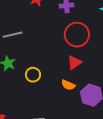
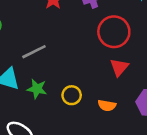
orange semicircle: (68, 85) -> (107, 105), moved

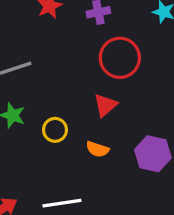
red triangle: (119, 67) -> (105, 105), moved

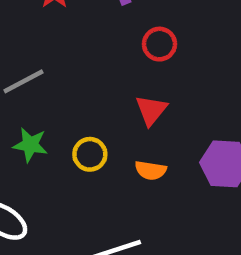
red circle: (120, 58) -> (159, 44), size x0.6

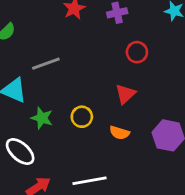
green star: (30, 145) -> (42, 118), moved

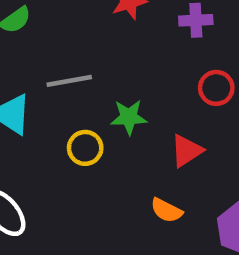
yellow circle: (82, 117) -> (85, 148), moved
green star: (42, 118) -> (129, 117), moved, turned -30

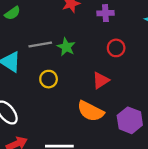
green star: (129, 117) -> (66, 47), moved, turned 30
orange semicircle: (166, 210) -> (91, 111), size x1.6

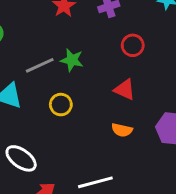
red triangle: (101, 80) -> (125, 89), turned -48
orange semicircle: (91, 111) -> (122, 130), size x0.6

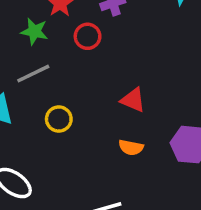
red circle: (133, 45) -> (88, 36), moved
green star: (72, 60) -> (34, 31), moved

